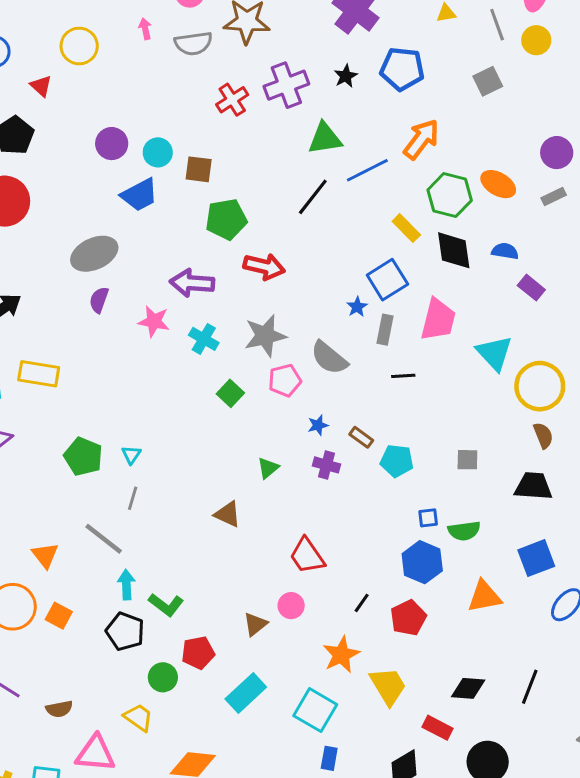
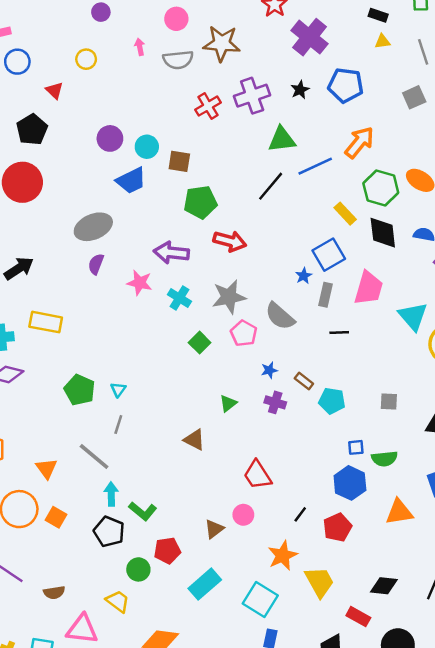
yellow circle: (79, 46) -> (86, 59), size x0.7
pink pentagon: (285, 380) -> (244, 333), turned -30

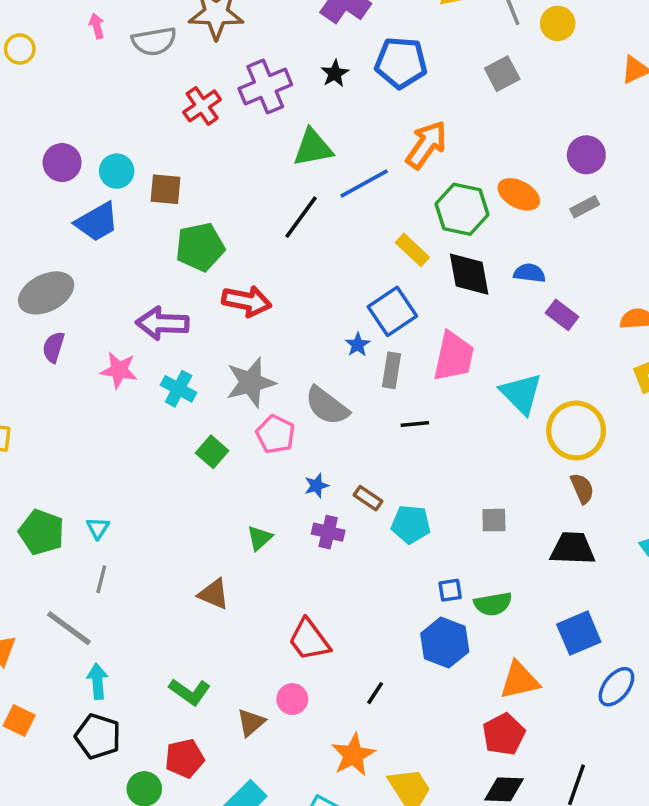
green L-shape: (143, 511) -> (190, 692), moved
red pentagon: (337, 527) -> (504, 734), moved

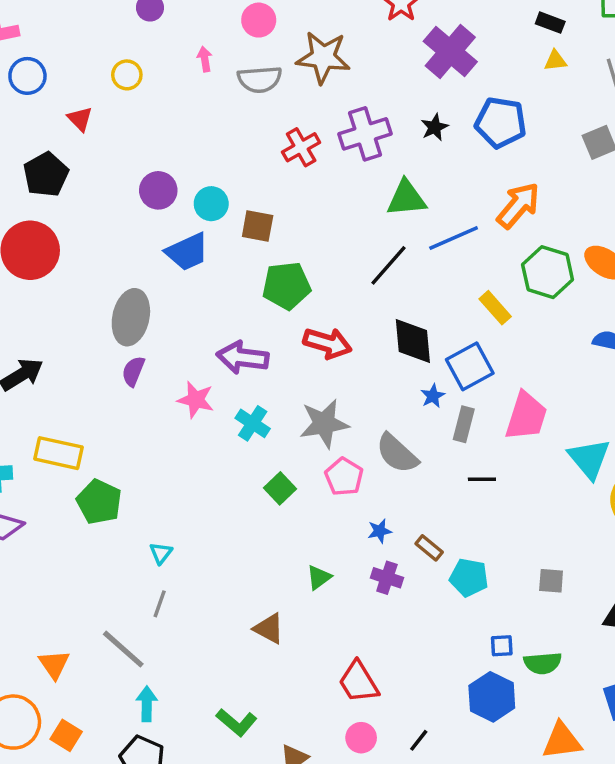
black diamond: (469, 274) -> (413, 341), moved
gray ellipse: (46, 293) -> (131, 317), turned -56
green pentagon: (41, 532) -> (99, 502), moved
pink circle: (292, 699) -> (361, 738), moved

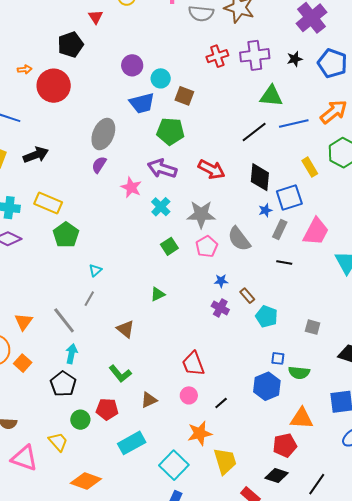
green pentagon: (286, 286) -> (170, 131), moved
green triangle: (319, 577) -> (158, 294), moved
brown triangle: (269, 628) -> (125, 329), moved

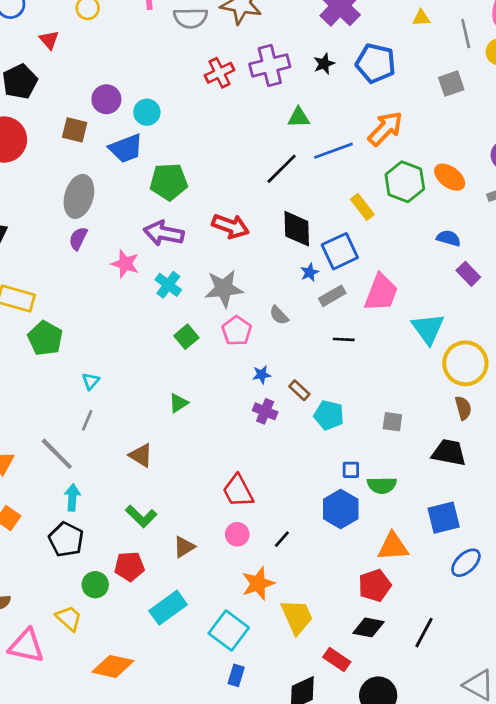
brown square: (184, 96) -> (75, 130), moved
green triangle: (271, 96) -> (299, 118), size x0.7
gray rectangle: (280, 229) -> (332, 296), turned 42
gray semicircle: (239, 239) -> (279, 315), size x0.6

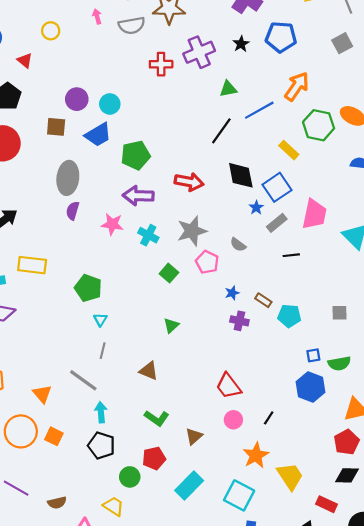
red cross: (219, 73) -> (161, 64), turned 35
green pentagon: (45, 338) -> (88, 288), moved

